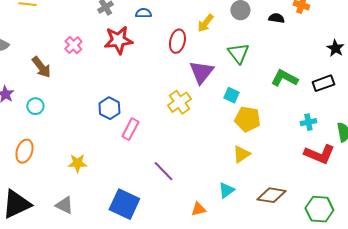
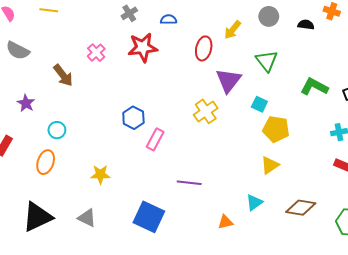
cyan circle: (35, 106) -> (57, 130), moved
purple line: (163, 171) -> (189, 183), turned -40

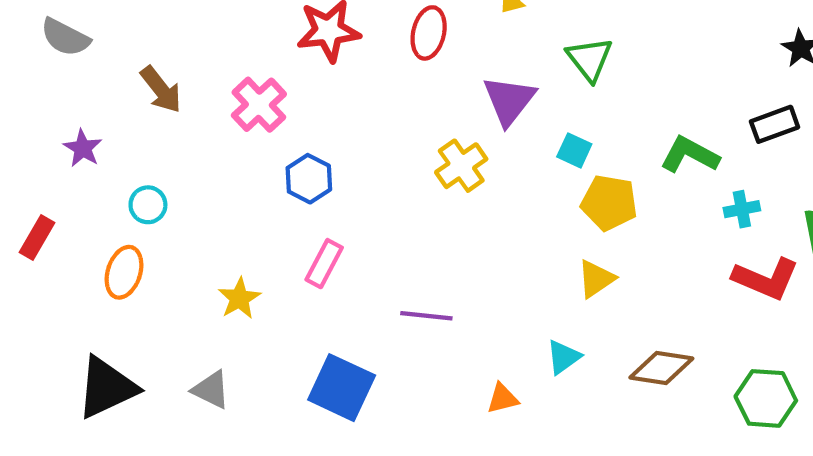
red ellipse: (204, 48) -> (429, 33), moved
pink cross: (96, 53) -> (259, 105), moved, size x1.4
green L-shape: (314, 87) -> (690, 155), moved
pink rectangle: (155, 139) -> (324, 264), moved
yellow star: (100, 175) -> (239, 298), turned -30

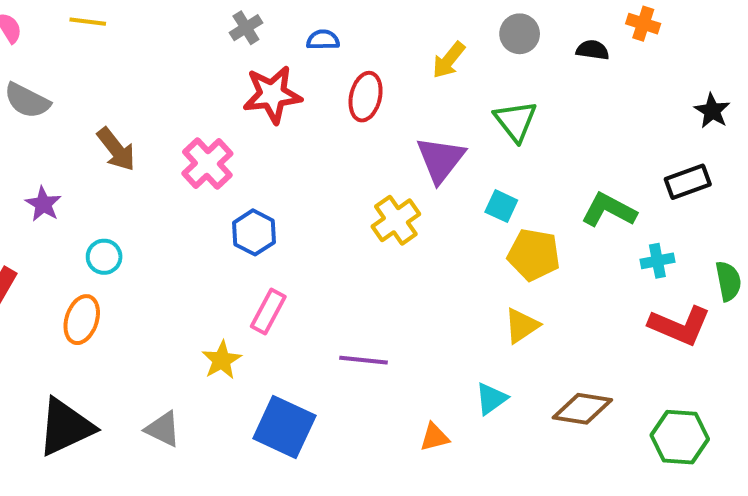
yellow star: (239, 298) -> (222, 360), moved

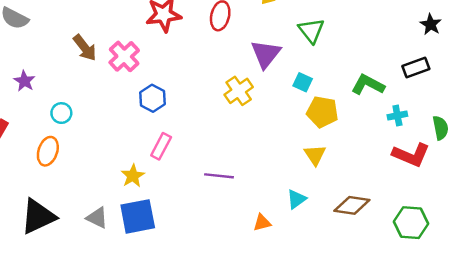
brown arrow: (116, 149) -> (85, 48), moved
yellow triangle: (522, 326) -> (315, 155), turned -30
blue square: (284, 427) -> (138, 216), moved, turned -36

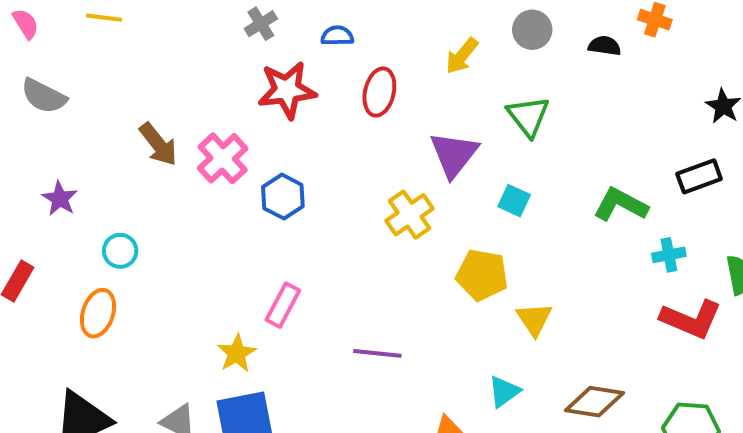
blue hexagon: (152, 98) -> (283, 197), moved
yellow pentagon: (322, 112) -> (482, 275), moved

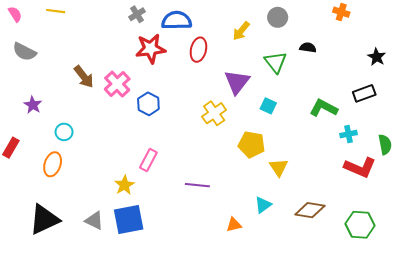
blue semicircle: (337, 36) -> (177, 20), size x1.8
black semicircle: (605, 46) -> (308, 48), moved

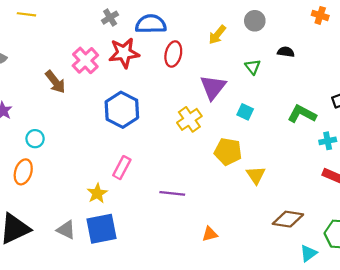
green triangle: (276, 62) -> (253, 67), size x0.7
pink cross: (117, 84) -> (85, 60), moved
blue hexagon: (148, 104) -> (122, 110), size x1.5
cyan triangle: (263, 205) -> (308, 253), moved

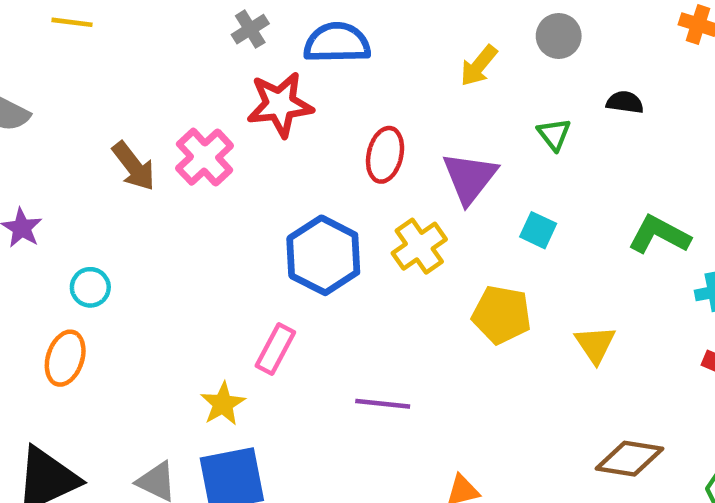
red ellipse: (173, 54) -> (385, 155), moved
pink cross: (85, 60) -> (205, 157), moved
blue hexagon: (122, 110) -> (323, 255), moved
yellow triangle: (256, 175) -> (595, 344), moved

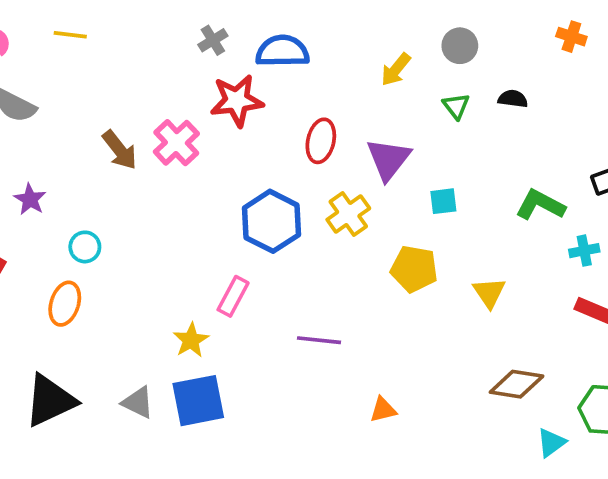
green triangle: (554, 134) -> (456, 106), moved
cyan square: (538, 230) -> (443, 201), turned -32

